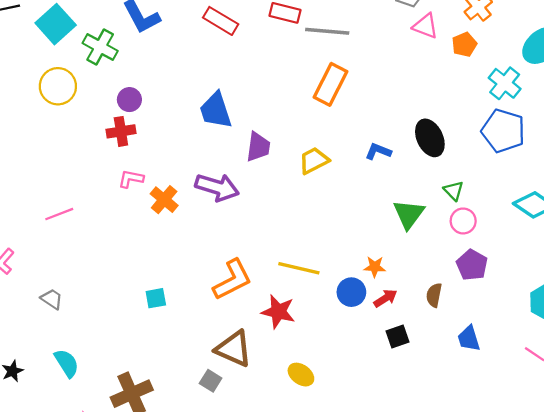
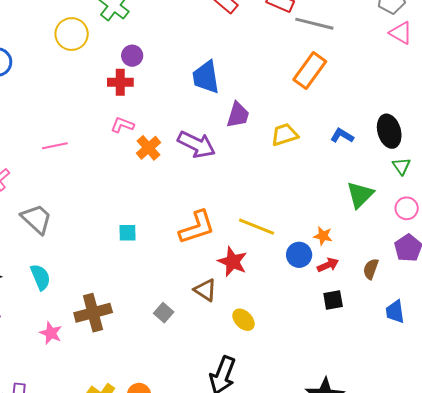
green triangle: (454, 191) -> (401, 166), moved
gray trapezoid: (52, 299) -> (37, 219), size x1.6
brown triangle: (234, 349) -> (205, 290), moved, size x0.7

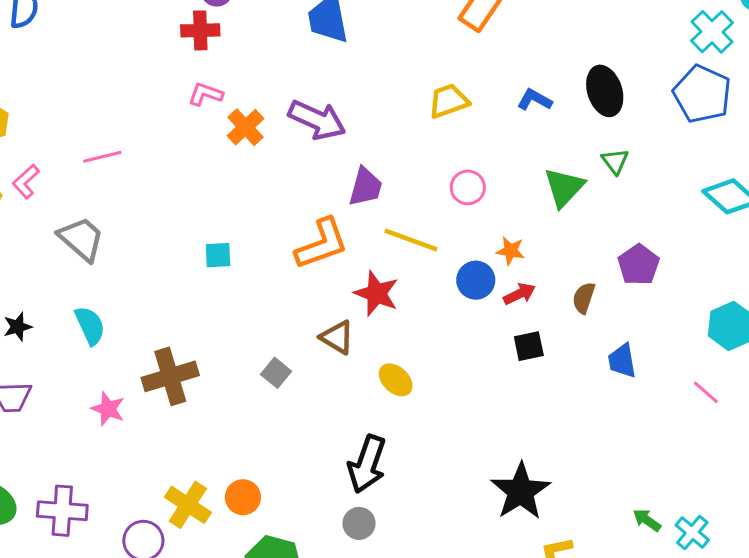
purple trapezoid: (238, 115) -> (365, 187), moved
pink line: (55, 146) -> (102, 157), moved
green triangle: (401, 166) -> (615, 161), moved
pink circle: (407, 208) -> (468, 187), moved

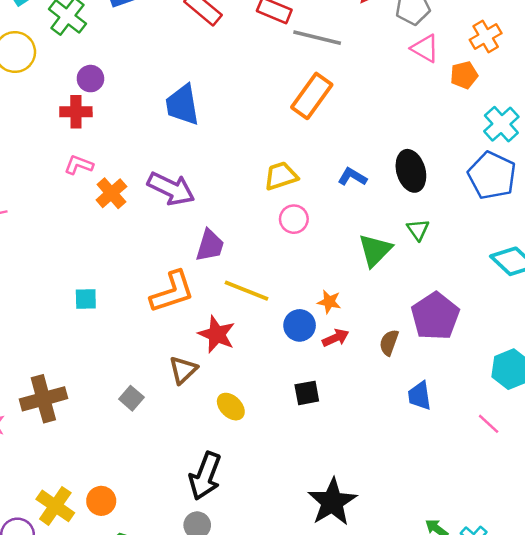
pink circle: (468, 187) -> (294, 219), moved
purple pentagon: (639, 265) -> (435, 316), size x1.4
brown triangle: (337, 337) -> (183, 370), turned 44
black square: (529, 346) -> (307, 393), moved

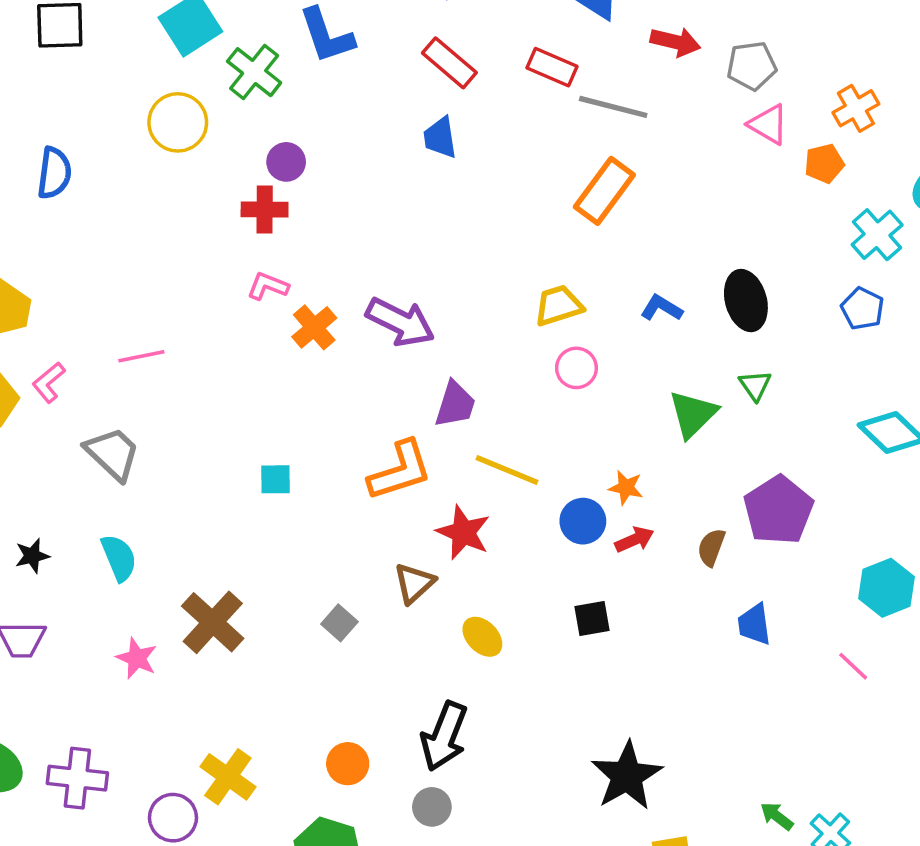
blue trapezoid: (182, 105) -> (440, 138), moved, size x0.7
blue pentagon: (492, 176) -> (863, 309), size x0.6
brown cross: (43, 399) -> (213, 622), turned -33
orange circle: (101, 501) -> (348, 764), moved

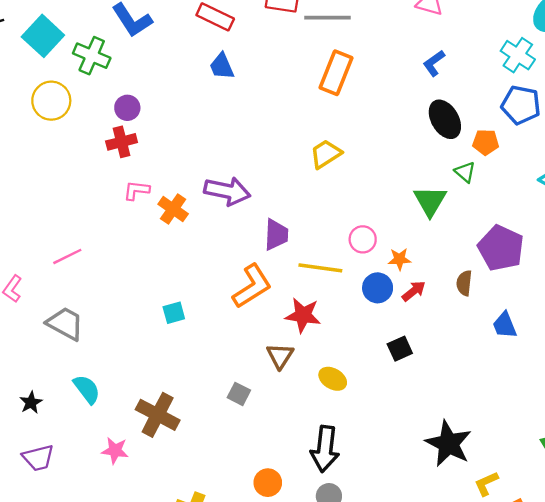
orange pentagon: (824, 163) -> (486, 142), moved, turned 30
blue L-shape: (661, 308) -> (434, 63), moved, turned -52
blue pentagon: (863, 309) -> (521, 105), size x1.4
pink circle: (576, 368) -> (363, 239), moved

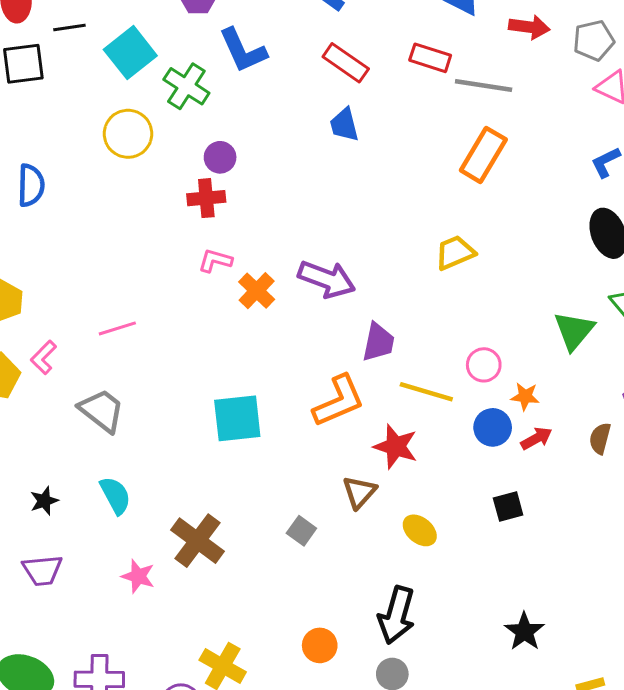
cyan square: (174, 313) -> (237, 418), size x1.8
black star: (448, 444) -> (524, 631), moved, size x0.7

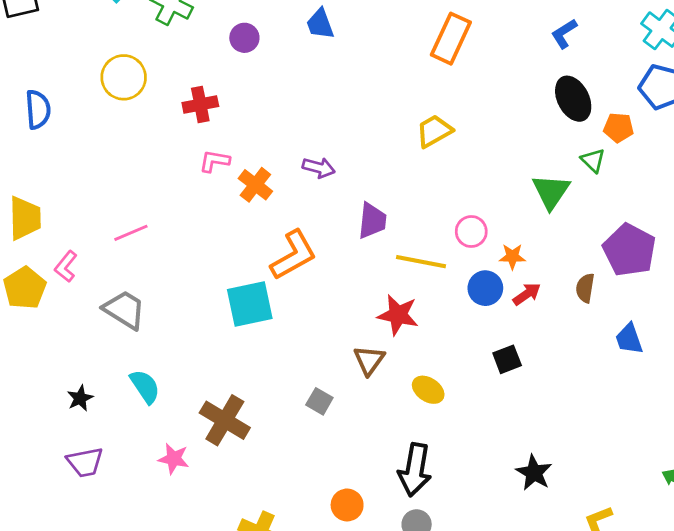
yellow circle: (128, 134) -> (124, 77), moved
purple circle: (220, 157) -> (244, 38), moved
purple arrow: (327, 279) -> (319, 168), size x0.6
orange L-shape: (339, 401) -> (293, 255), moved

